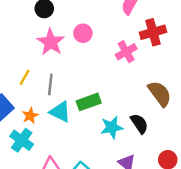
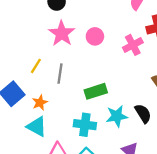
pink circle: (83, 33) -> (95, 36), moved
cyan triangle: (60, 112) -> (37, 127), moved
cyan cross: (22, 140) -> (85, 125), moved, turned -30

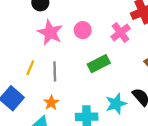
green rectangle: (96, 91) -> (99, 64), moved
orange star: (40, 102) -> (51, 103), moved

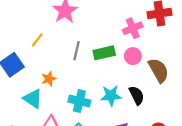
pink circle: (83, 30) -> (133, 56), moved
gray line: (55, 71) -> (76, 51), moved

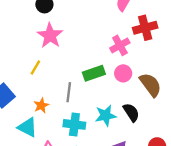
yellow line: (37, 40) -> (35, 67), moved
gray line: (76, 51) -> (69, 92), moved

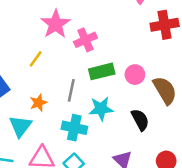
pink cross: (120, 45) -> (85, 40), moved
cyan star: (106, 116) -> (101, 109), moved
cyan triangle: (27, 127) -> (20, 126), turned 35

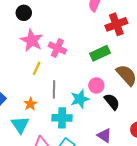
pink cross: (85, 40) -> (57, 48), turned -30
yellow line: (36, 59) -> (37, 68), moved
green rectangle: (102, 71) -> (100, 53), moved
pink circle: (135, 75) -> (96, 85), moved

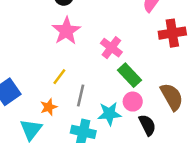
pink cross: (57, 48) -> (111, 48), moved
green rectangle: (100, 53) -> (129, 75), moved, turned 60
yellow line: (37, 68) -> (59, 77), moved

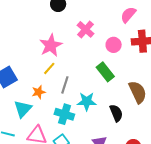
pink star: (66, 31) -> (51, 45), moved
pink cross: (111, 48) -> (86, 29), moved
pink circle: (133, 102) -> (114, 45), moved

